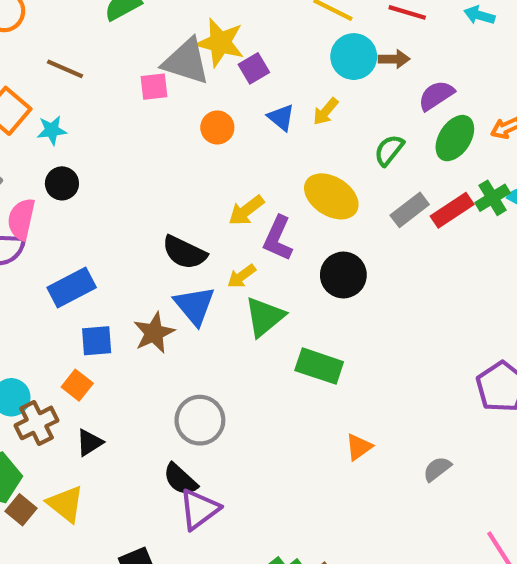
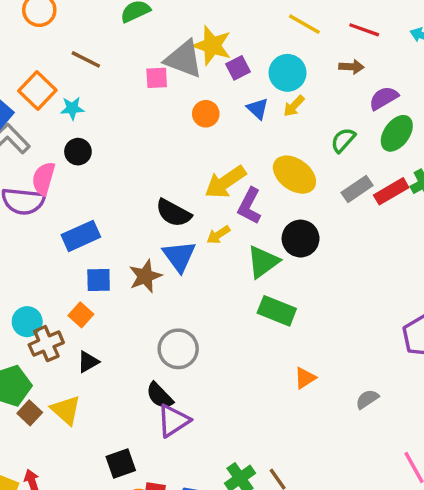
cyan circle: (354, 57) -> (287, 73), moved
yellow arrow: (246, 210) -> (225, 182), size x1.4
green triangle: (264, 317) -> (263, 262), moved

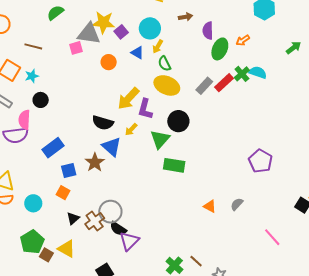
purple semicircle: (384, 98) -> (208, 31), turned -48
green semicircle: (343, 140) -> (164, 64), moved, turned -56
brown cross: (46, 344) -> (95, 221), moved
gray circle: (178, 349) -> (110, 212), moved
orange triangle: (305, 378) -> (210, 206), moved, turned -48

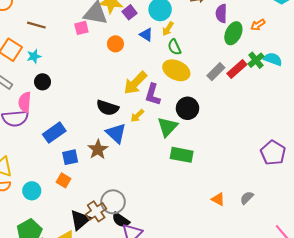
black triangle: (73, 218) -> (80, 220), moved, size x1.5

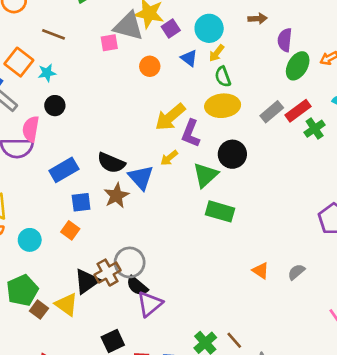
green cross: (256, 60) -> (315, 129), moved
yellow ellipse: (176, 70) -> (223, 106), turned -35
black semicircle: (108, 108) -> (111, 163), moved

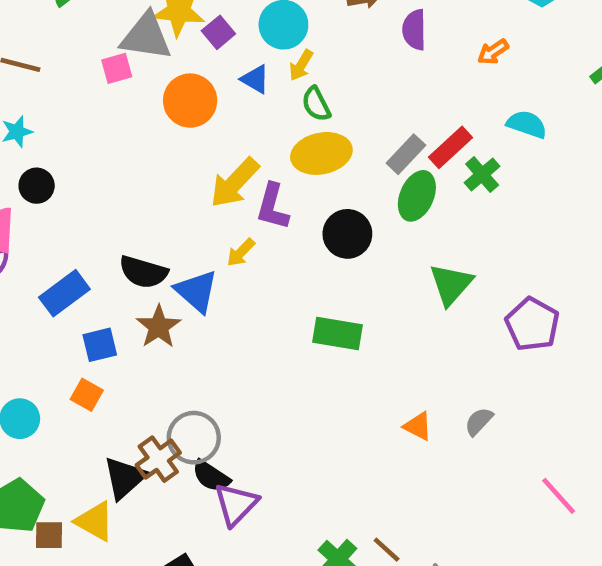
orange circle: (150, 66) -> (190, 101), size x1.5
green ellipse: (298, 66) -> (417, 196), moved
green triangle: (205, 175) -> (451, 284), moved
brown square: (39, 310) -> (49, 535), turned -30

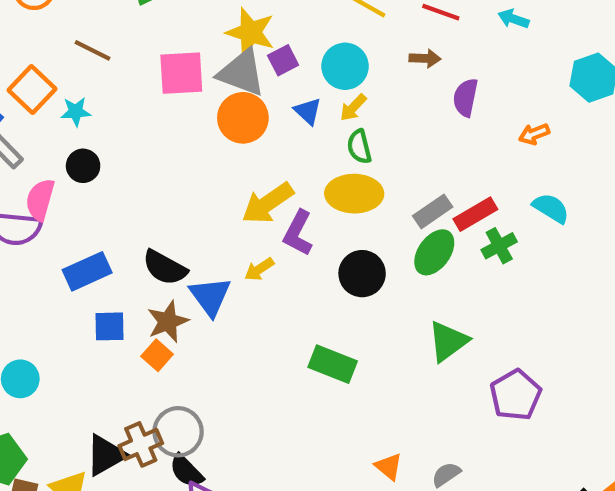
gray triangle: (146, 37) -> (241, 73), moved
pink square: (117, 68) -> (181, 73), size x1.6
orange square: (87, 395) -> (157, 355), moved

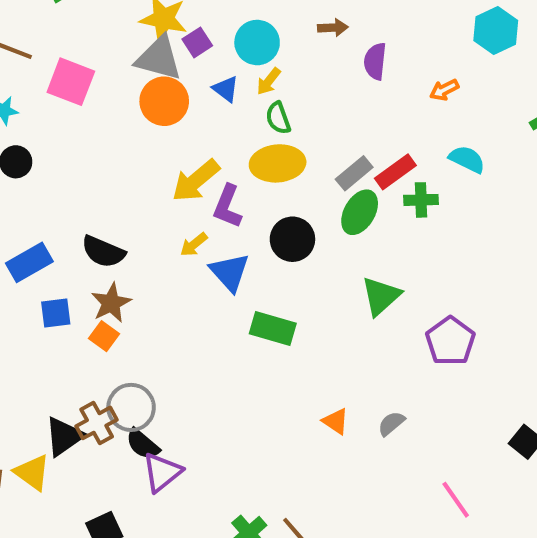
pink square: (181, 73) -> (71, 82), moved, turned 30
green cross: (499, 246) -> (421, 200), turned 32
blue triangle: (210, 296) -> (230, 272), moved

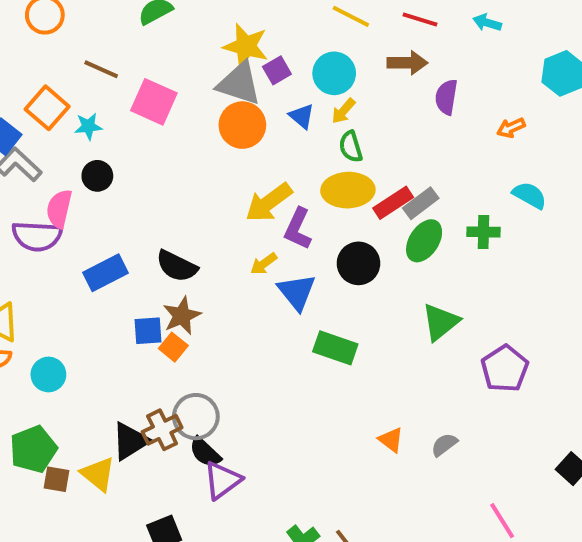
brown arrow: (333, 28) -> (407, 63), size x1.4
red rectangle: (395, 172) -> (393, 203), moved
blue square: (56, 313) -> (148, 331), moved

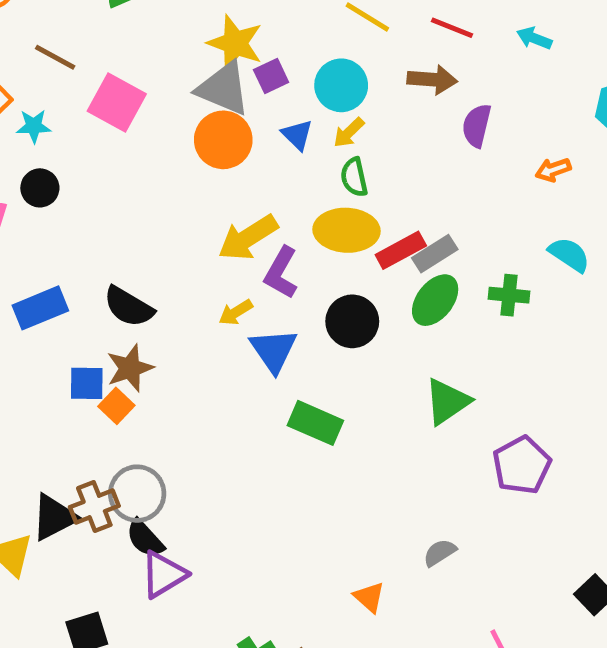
orange triangle: (391, 440) -> (369, 597), moved

